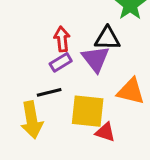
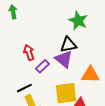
red arrow: (62, 39) -> (29, 52), moved
black line: (49, 92) -> (24, 88), moved

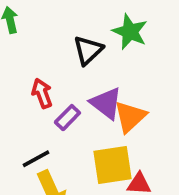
black triangle: (68, 45) -> (88, 50), moved, turned -30
orange triangle: (90, 75) -> (130, 117), moved, turned -42

